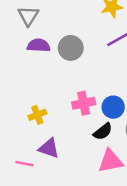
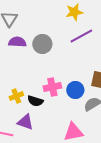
black semicircle: (103, 132) -> (35, 101), moved, turned 56

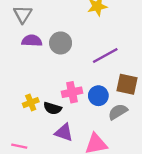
purple line: (81, 36) -> (105, 56), moved
purple triangle: (25, 122) -> (64, 132), moved

